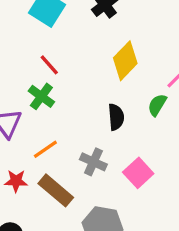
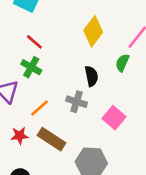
gray cross: (93, 162) -> (77, 102), moved

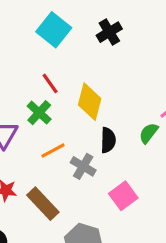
yellow diamond: (93, 31) -> (90, 102), moved, turned -36
orange line: (39, 108) -> (53, 151), moved

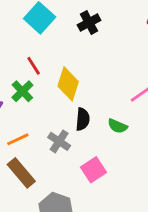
green semicircle: (149, 133) -> (118, 126), moved, turned -108
orange line: (53, 151) -> (18, 139), moved

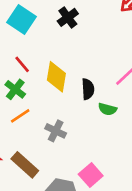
black semicircle: (83, 119) -> (88, 89), moved
orange line: (18, 139) -> (20, 116), moved
pink square: (94, 170) -> (91, 175), moved

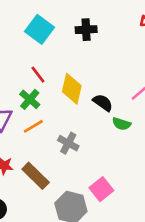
black cross: (68, 17) -> (86, 30), turned 30
black semicircle: (88, 89) -> (103, 103), turned -54

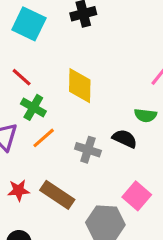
red line: (38, 75) -> (22, 77), moved
black semicircle: (103, 103) -> (125, 139), moved

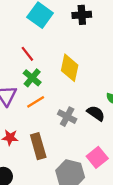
brown rectangle: (57, 195) -> (38, 146), turned 30

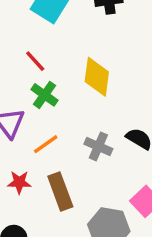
orange line: (36, 102) -> (46, 144), moved

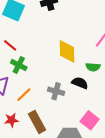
yellow diamond: (97, 77) -> (67, 51), moved

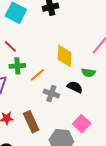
green cross: (19, 65) -> (17, 66), turned -35
orange line: (24, 95) -> (37, 75), moved

